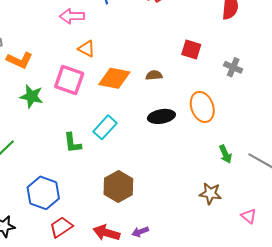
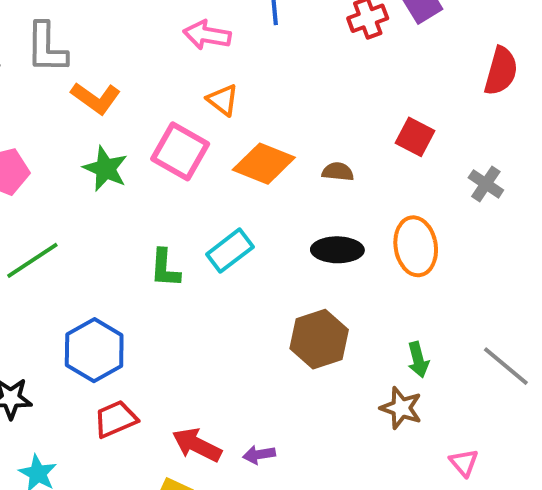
green arrow: (225, 154) -> (418, 360), moved
brown hexagon: (118, 187) -> (319, 339), moved

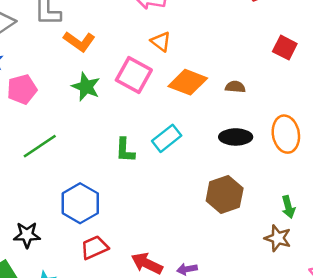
red square: (415, 137) -> (285, 48), moved

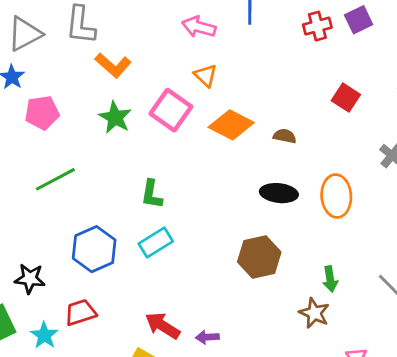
cyan rectangle: (167, 138) -> (156, 242), moved
red trapezoid: (94, 247) -> (80, 312), moved

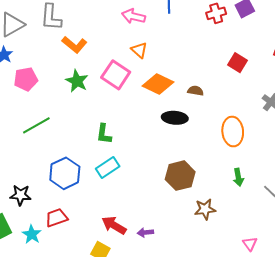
black ellipse: (279, 193) -> (175, 118), moved
green arrow: (330, 279) -> (238, 177), moved
brown star: (314, 313) -> (205, 209), moved, turned -30

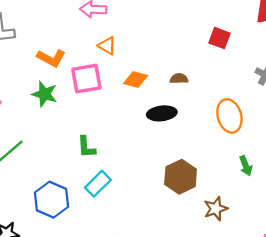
orange L-shape: (74, 45) -> (51, 58), moved
pink square: (116, 75) -> (86, 79), turned -32
orange diamond: (158, 84) -> (136, 79), size x0.7

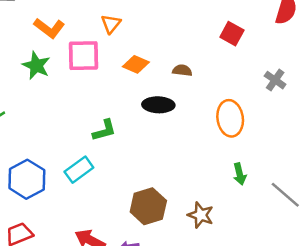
orange triangle: (107, 46) -> (111, 24), turned 30
green L-shape: (86, 147) -> (104, 130), moved, turned -110
brown hexagon: (181, 177) -> (148, 206), moved
brown star: (216, 209) -> (201, 215), turned 30

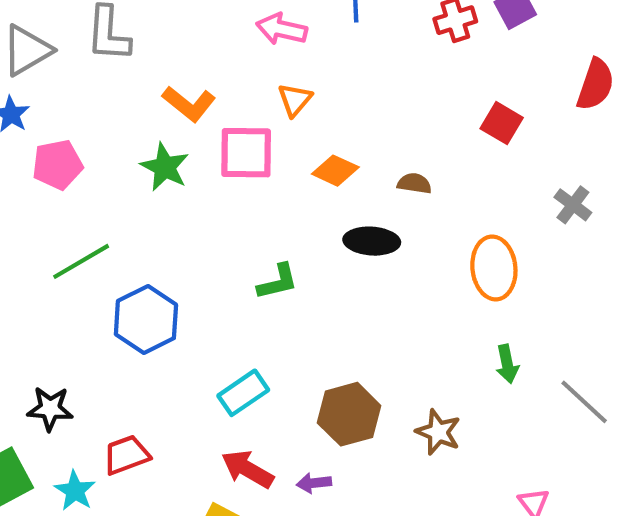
cyan rectangle: (79, 170) -> (243, 393), moved
blue hexagon: (27, 179) -> (146, 319), moved

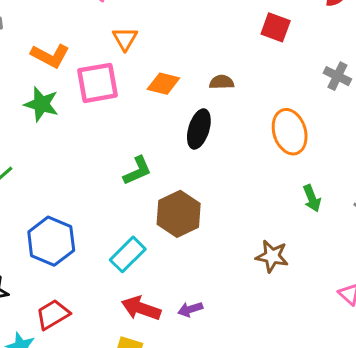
black ellipse: (372, 241) -> (199, 129), turned -66
blue hexagon: (146, 319) -> (51, 241), moved
brown hexagon: (349, 414) -> (179, 214), moved

